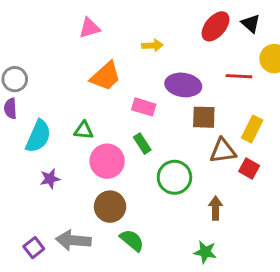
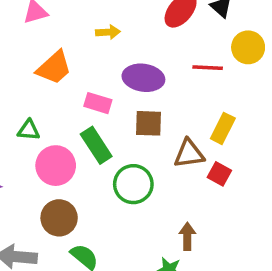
brown square: (204, 117) -> (149, 123), moved
green rectangle: (142, 144) -> (96, 145), size x1.5
brown arrow: (216, 208) -> (187, 236), moved

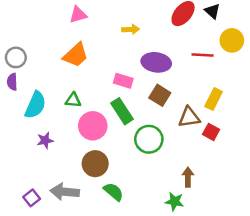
orange trapezoid: (54, 68) -> (76, 55), moved
brown square: (149, 123) -> (160, 95), turned 30

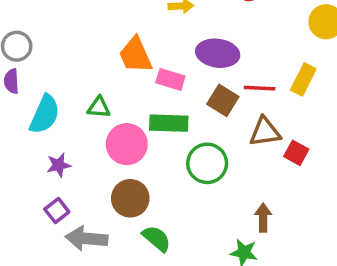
orange trapezoid: (76, 55) -> (136, 55), moved, turned 108
red line: (203, 55) -> (260, 88), moved
yellow rectangle: (214, 99) -> (303, 79), moved
green rectangle: (122, 111) -> (169, 123), turned -55
purple square: (32, 198) -> (57, 211), moved

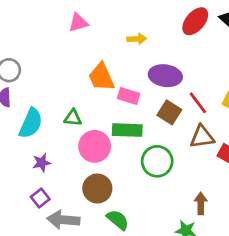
red line: (260, 88) -> (198, 103), turned 50

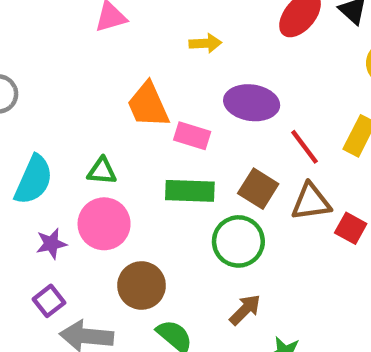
brown square: (169, 112) -> (258, 189), moved
pink circle: (95, 146) -> (104, 224), moved
brown arrow: (201, 203) -> (245, 310), moved, turned 45

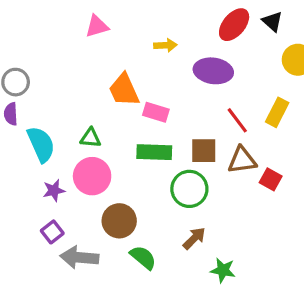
purple ellipse: (252, 103) -> (213, 71), moved
cyan semicircle: (34, 180) -> (41, 144), turned -48
brown square: (258, 189) -> (204, 151), turned -32

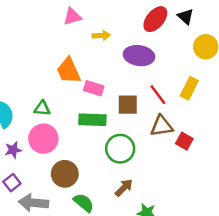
pink triangle: (97, 26) -> (72, 17), moved
brown square: (204, 151) -> (128, 105), moved

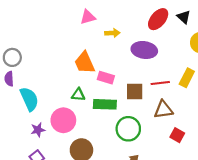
red line: (158, 95) -> (160, 83), turned -60
green triangle: (42, 108) -> (78, 95), moved
red square: (184, 141) -> (177, 135), moved

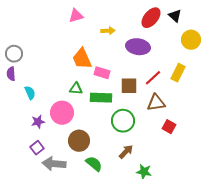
pink triangle: (88, 17) -> (76, 16), moved
red line: (160, 83) -> (153, 78), turned -36
cyan semicircle: (29, 99) -> (30, 93), size x0.6

